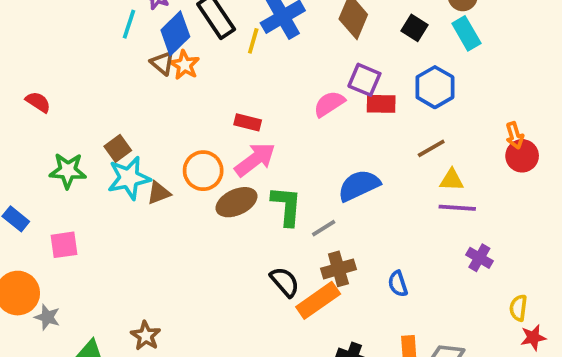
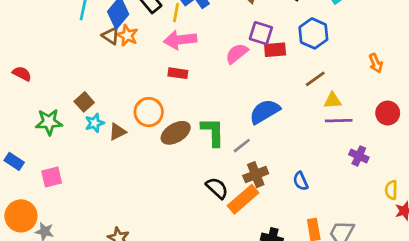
red circle: (522, 156) -> (388, 113), moved
pink arrow: (255, 160) -> (180, 40), moved, turned -144
cyan star: (129, 178) -> (95, 123), size x0.6

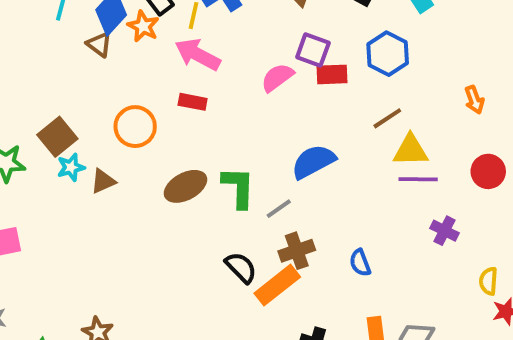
orange star: (127, 35) -> (143, 26), moved
pink arrow: (180, 40) -> (198, 54), turned 32
yellow triangle: (333, 101) -> (411, 150), size x1.4
brown square: (84, 102) -> (57, 137), size x1.4
orange circle: (149, 112) -> (135, 127), moved

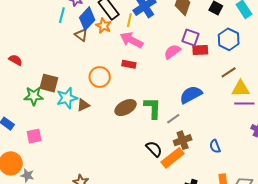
brown square: (57, 137) -> (49, 83), moved, turned -36
cyan star: (71, 167) -> (67, 98), size x1.5

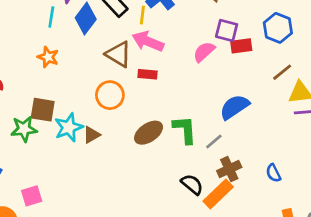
orange star: (104, 26) -> (48, 57), moved
brown triangle: (81, 35) -> (119, 54), moved, size x1.5
pink square: (34, 136) -> (32, 196), moved

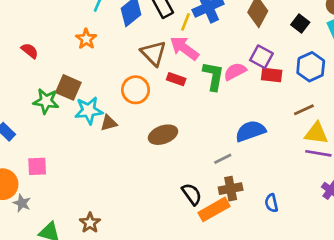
green L-shape: (185, 130) -> (213, 76), moved

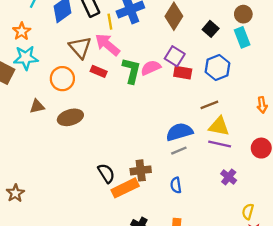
yellow line: (186, 22) -> (110, 22), turned -35
cyan star: (89, 110) -> (26, 58), moved
blue semicircle: (250, 131) -> (179, 132), moved
brown ellipse: (163, 135) -> (70, 117), moved
gray line: (223, 159) -> (179, 151), moved

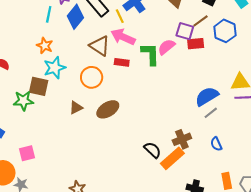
brown line: (209, 105) -> (201, 21), moved

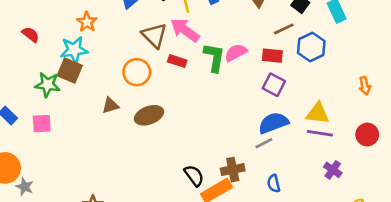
purple square: (185, 31) -> (274, 85), moved
cyan star: (55, 68) -> (74, 50), moved
gray line: (211, 113) -> (264, 143), moved
pink square: (27, 153) -> (42, 124), moved

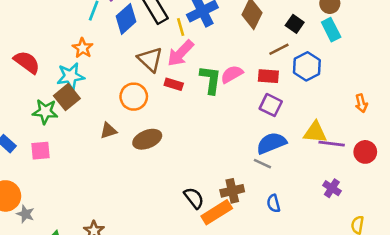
pink arrow: (185, 30) -> (181, 53), turned -80
red semicircle: (31, 34) -> (27, 62), size x1.5
brown square: (70, 71) -> (67, 97), turned 30
purple line: (320, 133) -> (332, 144), moved
gray line: (264, 143) -> (262, 164), turned 54

